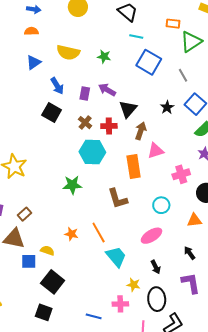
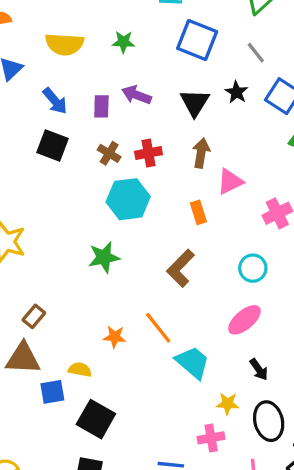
black star: (167, 107) -> (236, 92), moved
black triangle: (128, 109) -> (195, 103), moved
orange rectangle: (134, 166) -> (198, 212), size x0.6
brown L-shape: (118, 199) -> (181, 268), turned 70

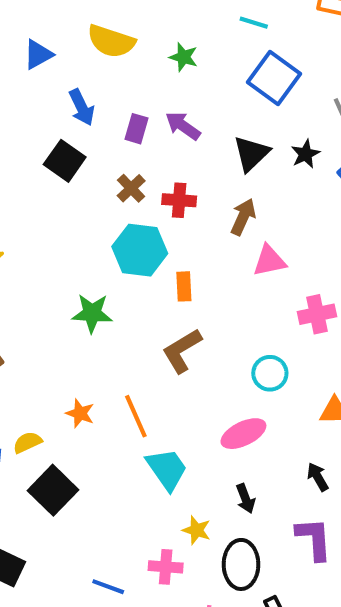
orange rectangle: (198, 212) -> (184, 286), moved
yellow semicircle: (80, 370) -> (27, 442), turned -50
black square: (96, 419) -> (53, 490), moved

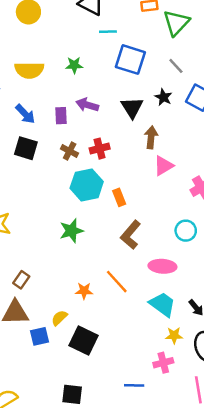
brown arrow: (243, 217) -> (151, 137), moved
pink ellipse: (243, 434) -> (162, 266), moved, turned 48
cyan trapezoid: (167, 469) -> (162, 304), moved

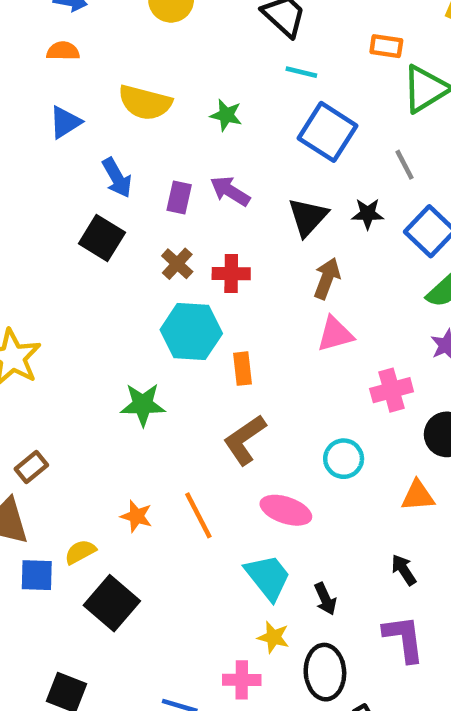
black star: (163, 97) -> (368, 214), turned 30

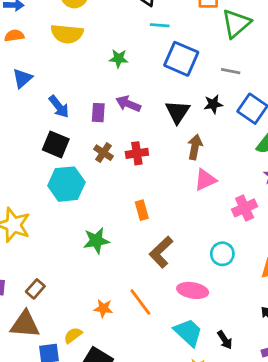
yellow semicircle: (145, 103) -> (67, 34), moved
gray line: (404, 165) -> (231, 71), turned -42
cyan hexagon: (191, 332) -> (66, 184), moved
orange rectangle: (243, 369) -> (142, 210), moved

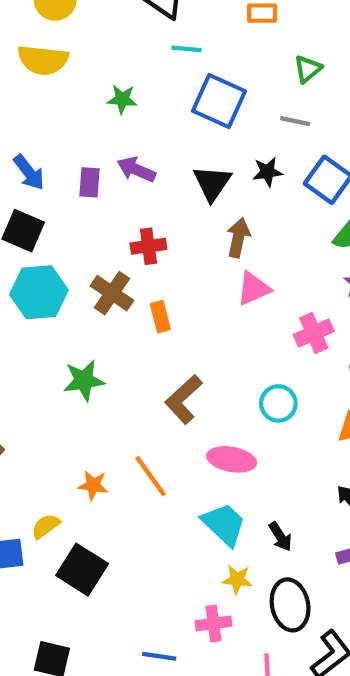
green triangle: (236, 23) -> (308, 69), moved, size x0.6
brown cross: (103, 153) -> (112, 293), moved, size x1.4
orange rectangle: (142, 210) -> (160, 317), moved

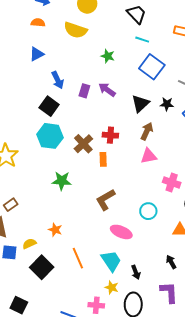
red cross: (148, 246) -> (110, 135), moved
pink cross: (314, 333) -> (172, 182), turned 30
orange line: (151, 476) -> (78, 258), moved

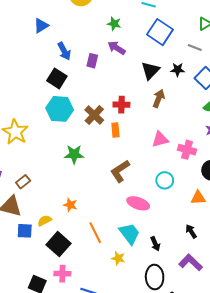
purple arrow: (107, 90) -> (117, 48), moved
pink triangle: (149, 156) -> (160, 139), moved
yellow star: (112, 287) -> (118, 258), moved
purple L-shape: (169, 292) -> (191, 262), turned -40
pink cross: (96, 305) -> (62, 274), moved

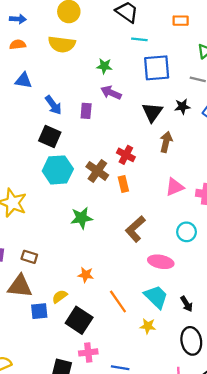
blue triangle: (41, 26) -> (23, 80), turned 49
blue square: (160, 32) -> (157, 68), turned -30
red cross: (121, 105) -> (126, 155), turned 35
brown rectangle: (23, 182) -> (29, 257), turned 64

